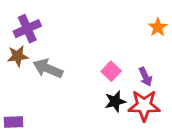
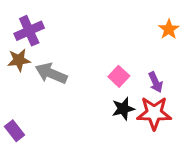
purple rectangle: (14, 122) -> (14, 131), turned 54

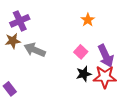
orange star: (169, 29) -> (88, 20), moved
purple arrow: (156, 82) -> (106, 56), size x1.6

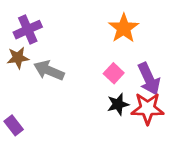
orange star: (88, 20) -> (124, 28), size x1.5

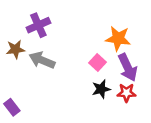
orange star: (124, 28) -> (118, 38), moved, turned -30
purple cross: (28, 30) -> (38, 25), moved
red star: (148, 108) -> (126, 93), size x0.7

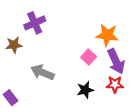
gray arrow: (42, 60) -> (42, 72), moved
black star: (101, 89) -> (85, 90), moved

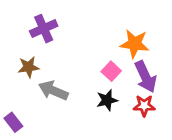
brown star: (14, 45) -> (28, 67), moved
black star: (85, 90) -> (107, 100), moved

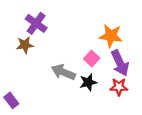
purple cross: (44, 29) -> (36, 23), turned -30
brown star: (28, 67) -> (25, 45), moved
gray arrow: (53, 91) -> (63, 72), moved

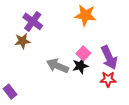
orange star: (111, 36) -> (85, 15), moved
black star: (88, 82) -> (80, 66), moved

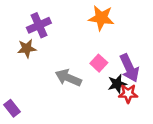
purple cross: (33, 21) -> (39, 25), turned 30
black star: (80, 66) -> (117, 84), moved

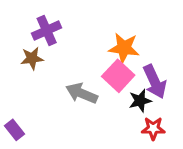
orange star: (101, 18) -> (124, 48), moved
pink square: (99, 63) -> (118, 76), size x1.5
red star: (128, 94) -> (153, 128), moved

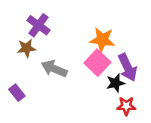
purple cross: (47, 30) -> (39, 25), turned -30
gray arrow: (82, 93) -> (54, 69), moved
purple rectangle: (14, 130) -> (17, 93), moved

